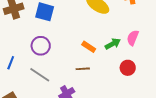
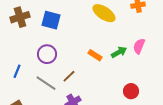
red circle: (128, 68) -> (131, 91), moved
brown line: (83, 69) -> (69, 76), moved, turned -40

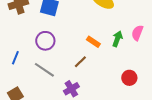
green arrow: (119, 52) -> (117, 39), turned -42
brown line: (69, 76) -> (80, 62), moved

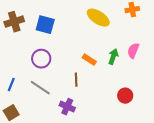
blue line: (15, 58) -> (11, 85), moved
brown line: (80, 62) -> (76, 80), turned -48
purple cross: (71, 89) -> (67, 107), turned -35

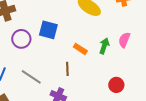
blue square: (45, 25) -> (48, 30), moved
purple circle: (41, 59) -> (21, 39), moved

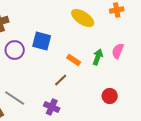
brown line: (67, 69) -> (61, 80), turned 48
gray line: (31, 77) -> (15, 98), moved

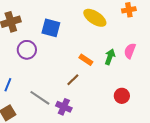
blue square: (42, 41) -> (51, 28), moved
gray line: (15, 98) -> (40, 98), moved

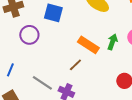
orange rectangle: (86, 60) -> (88, 45), size x1.5

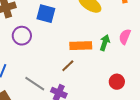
orange rectangle: (88, 45) -> (81, 46), turned -35

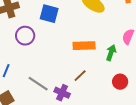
green arrow: (105, 43) -> (111, 53), moved
brown line: (68, 66) -> (80, 76), moved

